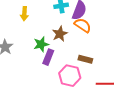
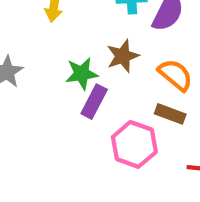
orange semicircle: (83, 25) -> (175, 75), moved

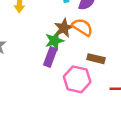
green star: (82, 74) -> (54, 41), moved
orange semicircle: (175, 75) -> (82, 27), moved

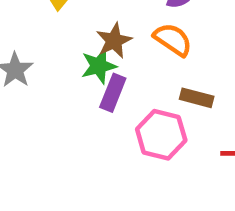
brown star: (64, 28) -> (114, 41), moved
green star: (54, 41) -> (99, 66), moved

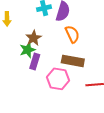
orange semicircle: (173, 39) -> (72, 34), moved, turned 36
brown rectangle: (197, 98) -> (73, 61), size x1.5

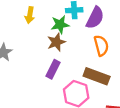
green star: (27, 50) -> (60, 25), moved

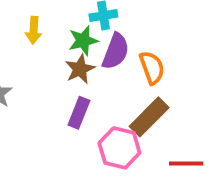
purple semicircle: (95, 18) -> (116, 51), moved
brown rectangle: (97, 76) -> (149, 117), turned -60

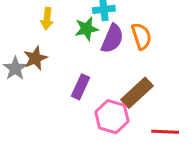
orange semicircle: (152, 68) -> (141, 36), moved
brown star: (80, 69) -> (35, 58), moved

